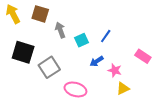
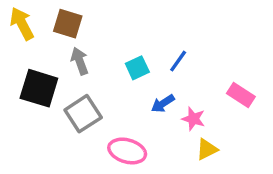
gray arrow: (60, 30) -> (80, 61), moved

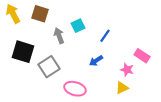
gray arrow: (80, 61) -> (59, 36), moved
cyan square: (137, 68) -> (78, 26), moved
pink star: (193, 119) -> (127, 70), moved

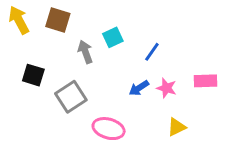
black square: (23, 52) -> (33, 75), size x0.7
pink rectangle: (142, 56) -> (206, 81), turned -35
pink star: (127, 70) -> (166, 88), moved

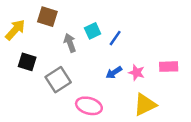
yellow arrow: (19, 20) -> (15, 30), moved, turned 70
blue line: (152, 52) -> (115, 38), moved
yellow triangle: (177, 127) -> (145, 105), size x1.5

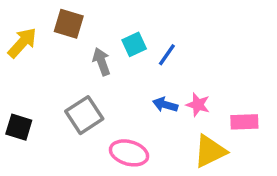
black square: (27, 62) -> (19, 127), moved
pink rectangle: (169, 67) -> (244, 122), moved
blue arrow: (114, 73) -> (165, 105), turned 49

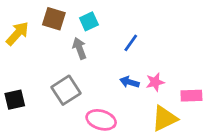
cyan square: (134, 44) -> (89, 21), moved
pink star: (198, 105) -> (155, 82), turned -30
black square: (19, 127) -> (15, 100), turned -30

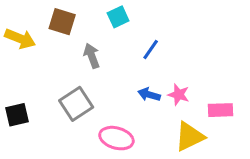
cyan square: (89, 21) -> (118, 17), moved
yellow arrow: (17, 34) -> (20, 39), turned 70
pink star: (155, 82) -> (179, 95), turned 30

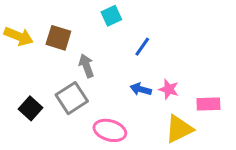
brown square: (62, 22) -> (58, 38), moved
gray arrow: (92, 56) -> (86, 66), moved
black square: (17, 115) -> (31, 108), moved, turned -35

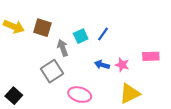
cyan square: (111, 16) -> (81, 36), moved
pink rectangle: (208, 104) -> (151, 56), moved
black square: (31, 108) -> (14, 96), moved

